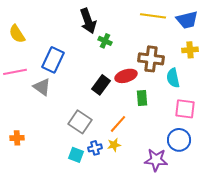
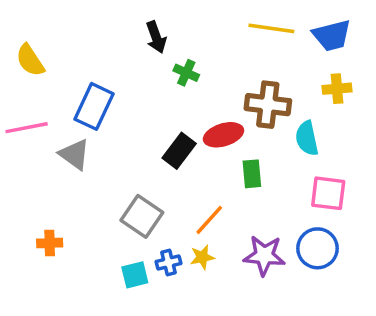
black arrow: (88, 21) -> (156, 37), size x0.7
orange cross: (17, 138) -> (50, 243), moved
cyan square: (76, 155) -> (135, 275), turned -35
purple star: (156, 160) -> (264, 255), moved

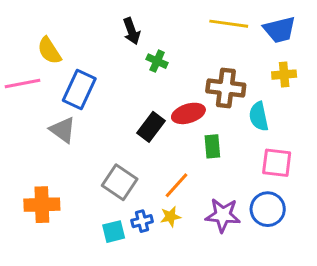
yellow semicircle: (30, 60) -> (49, 51), moved
pink line: (27, 128) -> (22, 84), moved
orange cross: (50, 243) -> (42, 205), size x1.6

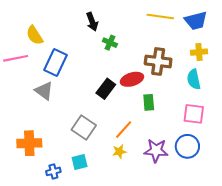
cyan semicircle: (259, 116) -> (194, 79), moved
blue cross: (142, 221) -> (53, 171), moved

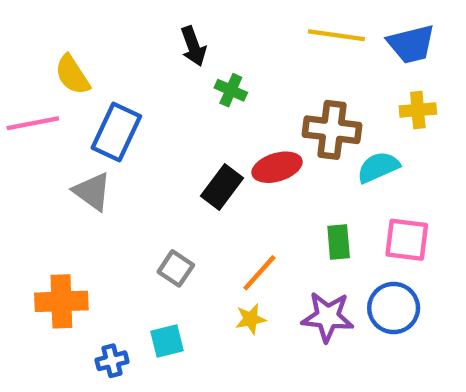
cyan semicircle: (194, 79) -> (378, 167), moved, turned 78
green rectangle: (149, 102) -> (339, 242), moved
gray square: (84, 127) -> (176, 268), size x0.7

